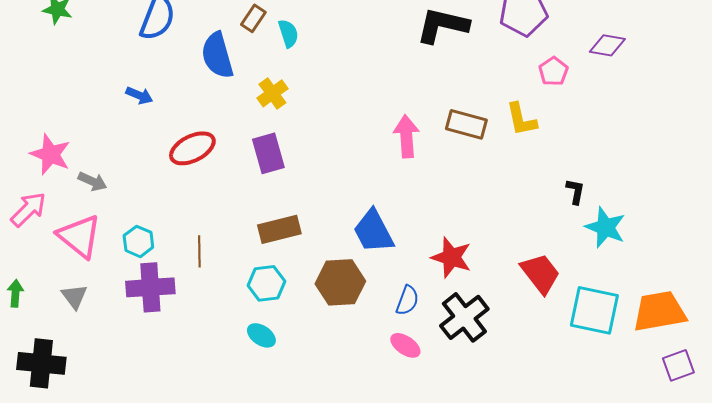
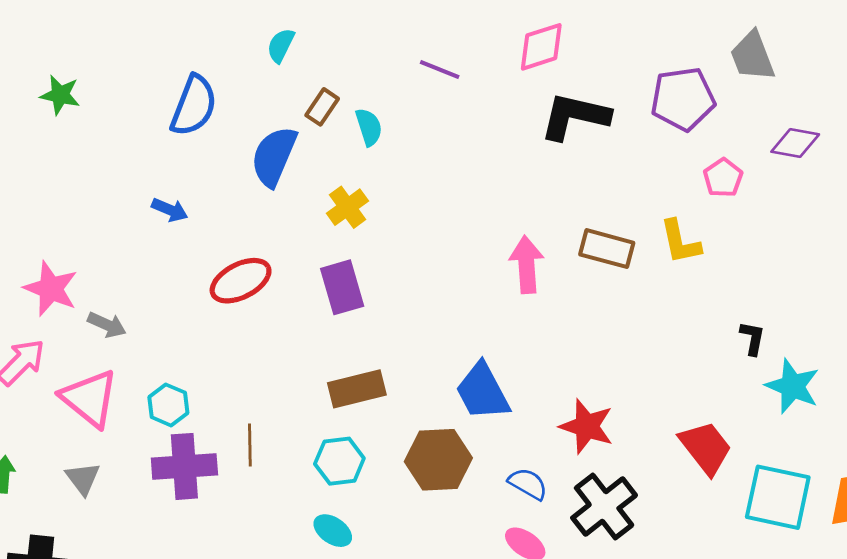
blue semicircle: (217, 55) -> (274, 156), turned 39
brown line: (199, 251) -> (250, 445), moved
blue semicircle: (407, 300) -> (528, 484), turned -80

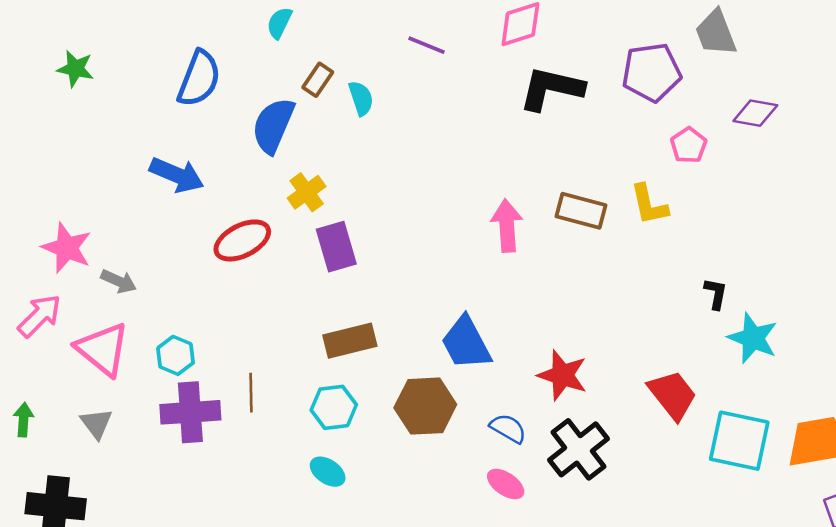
yellow cross: (347, 207) -> (307, 192), moved
blue arrow: (170, 210) -> (177, 175), size x1.6

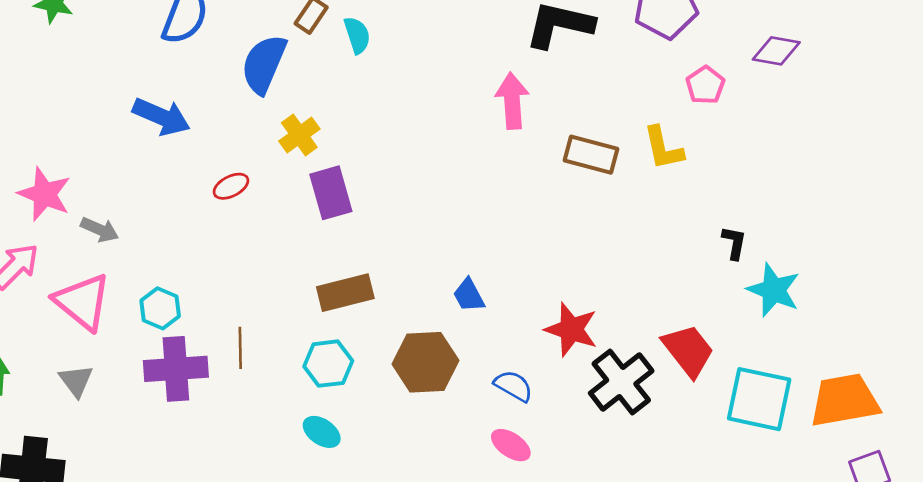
pink arrow: (507, 226) -> (512, 101), moved
red ellipse: (242, 240) -> (231, 186), size x0.6
blue trapezoid: (466, 343) -> (469, 295), size x0.6
black cross: (579, 449) -> (621, 382), moved

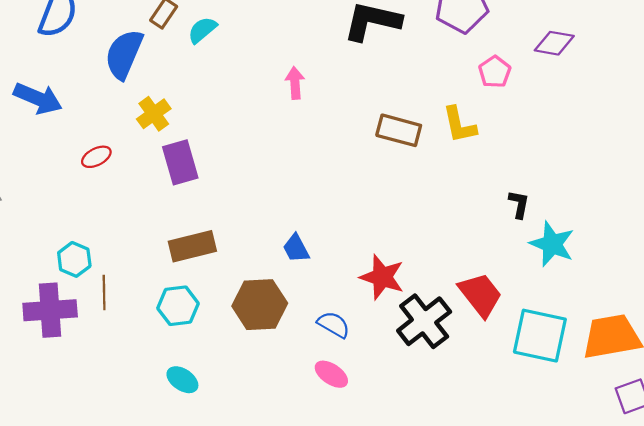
cyan semicircle: (357, 35) -> (202, 30), turned -112
pink arrow: (512, 101) -> (295, 83), moved, size x0.7
cyan hexagon: (160, 308) -> (74, 259), moved
cyan ellipse: (322, 432) -> (182, 380), moved

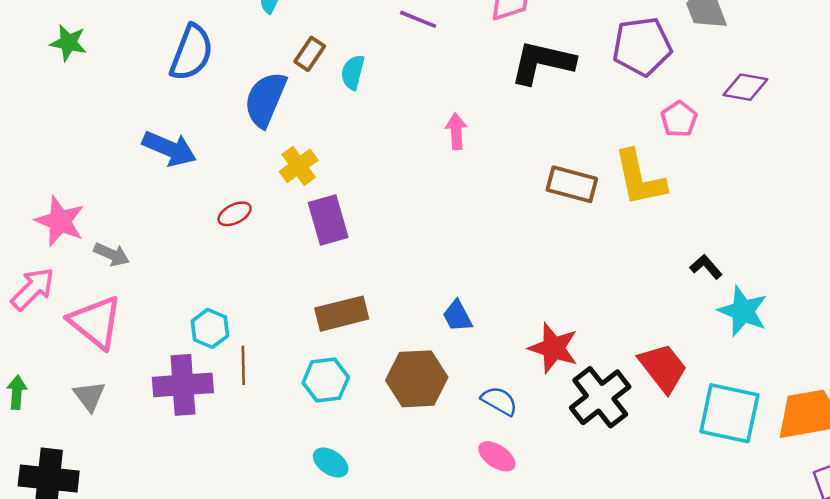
cyan semicircle: (202, 30) -> (353, 72), turned -36
yellow L-shape: (459, 125) -> (640, 178), size x1.4
black L-shape: (519, 204) -> (706, 267), turned -52

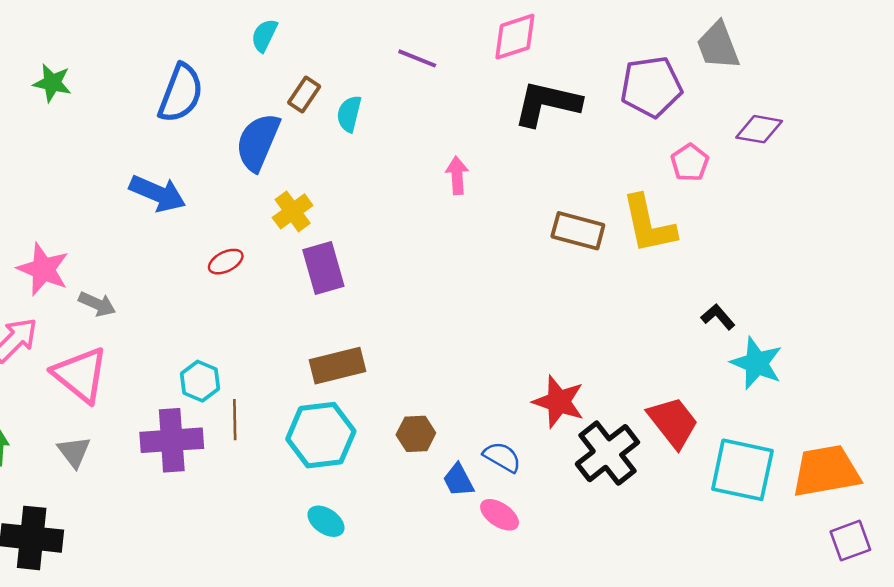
blue trapezoid: (457, 316) -> (458, 480), moved
brown hexagon: (417, 379) -> (416, 434), size x0.6
cyan hexagon: (326, 380) -> (321, 435), size x1.4

